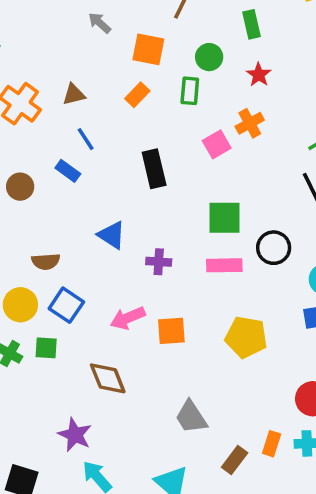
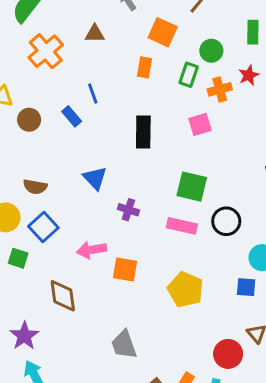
brown triangle: (74, 94) -> (95, 34), moved
orange rectangle: (137, 95) -> (144, 67), turned -48
orange cross: (250, 123) -> (220, 89), moved

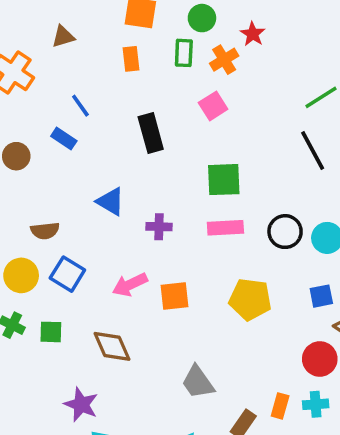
black circle: (226, 221) -> (285, 232), moved
green square: (18, 258) -> (51, 332), moved
blue square: (246, 287) -> (321, 296), moved

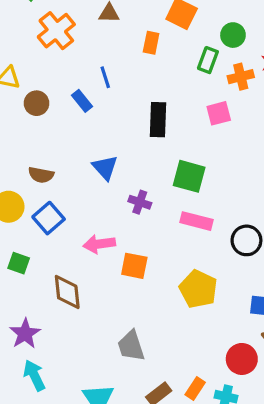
orange rectangle: (131, 59) -> (151, 43), moved
green square: (224, 180) -> (189, 176), moved

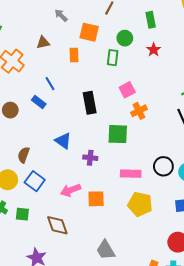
orange cross: (241, 77) -> (139, 111), moved
brown semicircle: (41, 175) -> (24, 155), turned 112
pink rectangle: (196, 221) -> (131, 174), moved

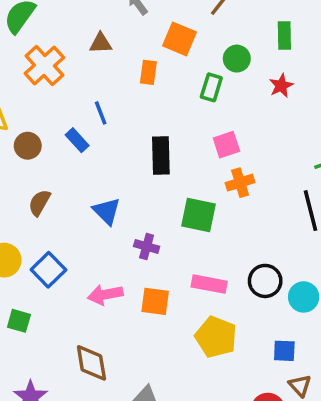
brown semicircle: (24, 155) -> (39, 203), moved
orange square: (96, 199) -> (155, 301), moved
brown diamond: (57, 225) -> (91, 363), moved

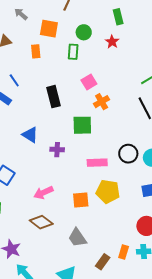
green rectangle: (284, 35) -> (118, 17), moved
pink arrow: (105, 295) -> (43, 193), moved
orange square: (155, 301) -> (81, 200), moved
brown diamond: (91, 363) -> (41, 222), turned -30

